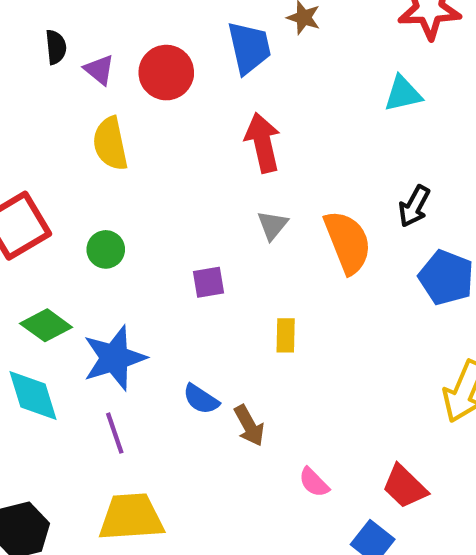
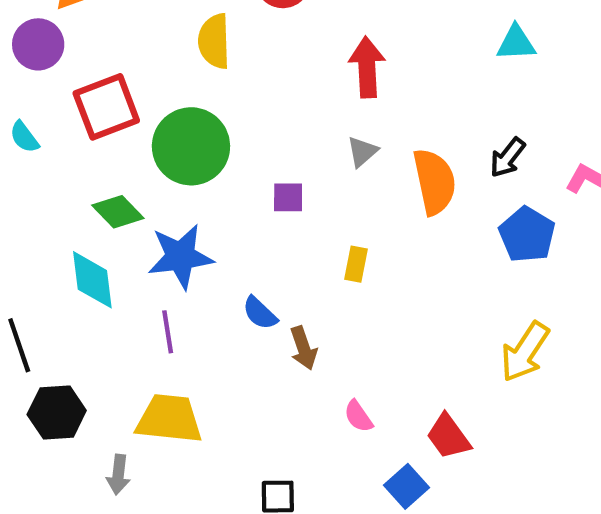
green circle: (106, 249) -> (191, 146), size x2.0

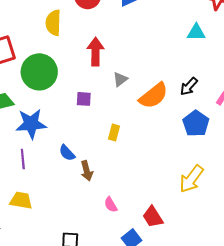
red arrow: (367, 67) -> (96, 52), moved
orange semicircle: (434, 182) -> (154, 96), turned 60
yellow trapezoid: (169, 419) -> (21, 200), size x0.7

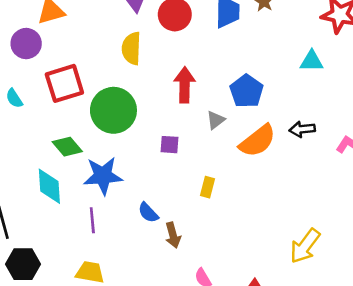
black arrow: (189, 86) -> (302, 129), turned 42
blue pentagon: (196, 123) -> (247, 91), moved

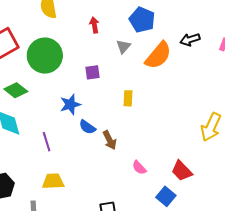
red arrow: (185, 85) -> (94, 25), size x0.6
blue star: (103, 176) -> (70, 104), moved, size x0.7

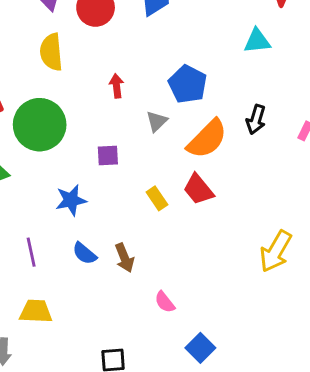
black arrow: (190, 40) -> (256, 119), turned -60
yellow rectangle: (128, 98) -> (157, 198), turned -42
blue semicircle: (87, 127) -> (85, 253), moved
red trapezoid: (182, 171) -> (198, 189), moved

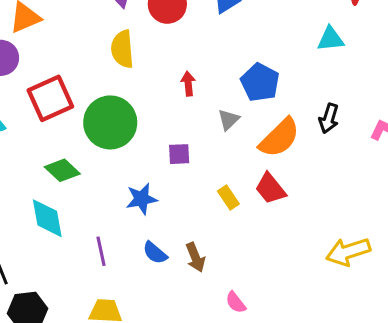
yellow arrow: (276, 251) -> (348, 252), turned 42

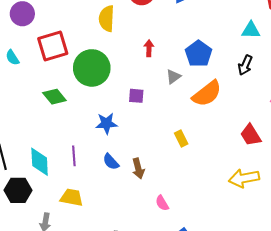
black arrow: (329, 118) -> (245, 65), moved
red trapezoid: (270, 189) -> (251, 135), moved
yellow rectangle: (228, 198) -> (181, 138), moved
cyan diamond: (47, 218) -> (40, 162), moved

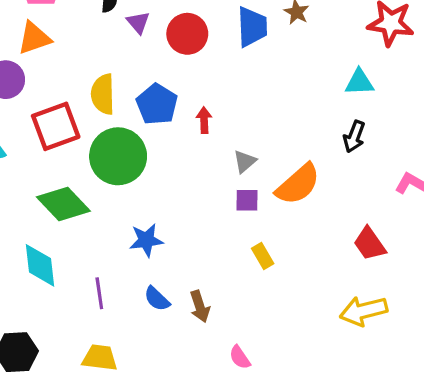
yellow semicircle: (107, 19) -> (103, 94), moved
blue pentagon: (198, 54) -> (157, 104), moved
purple square: (136, 96) -> (247, 200), moved
green diamond: (54, 97) -> (63, 204), size x1.4
cyan diamond: (40, 162) -> (40, 265), moved

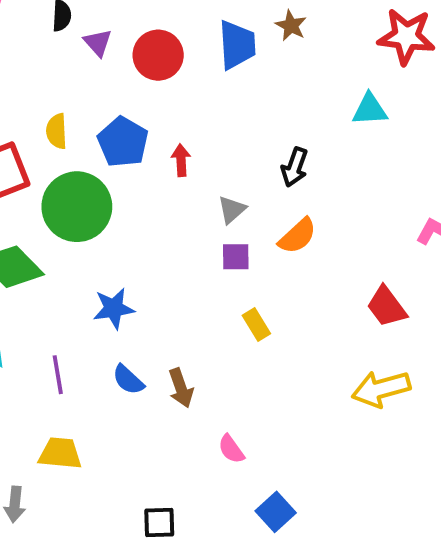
yellow semicircle: (103, 94) -> (57, 131), size x0.7
black arrow: (354, 137) -> (295, 167), moved
orange semicircle: (298, 184) -> (297, 236), size x0.7

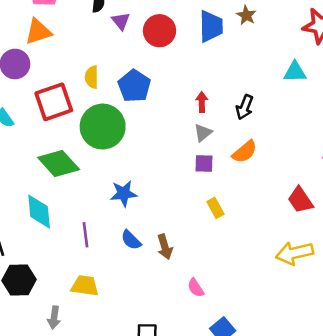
red arrow: (181, 160) -> (202, 102), moved

